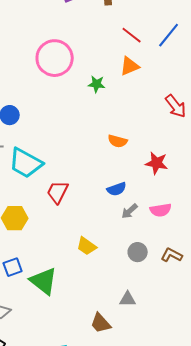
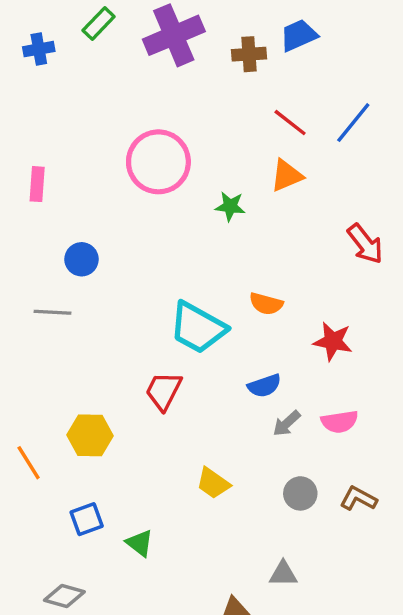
cyan trapezoid: (26, 163) -> (198, 328), moved
green triangle: (44, 281) -> (140, 543), size x0.6

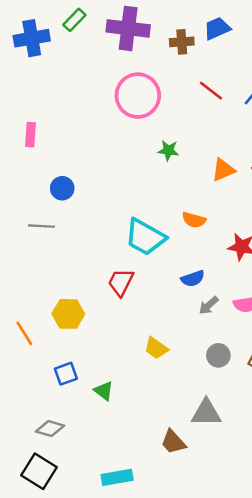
purple cross: (174, 35) -> (128, 28), turned 30
blue cross: (39, 49) -> (32, 38), size x1.6
pink circle: (158, 162) -> (138, 96), moved
orange triangle: (287, 176) -> (223, 170), moved
gray triangle: (283, 574) -> (206, 413), size x1.5

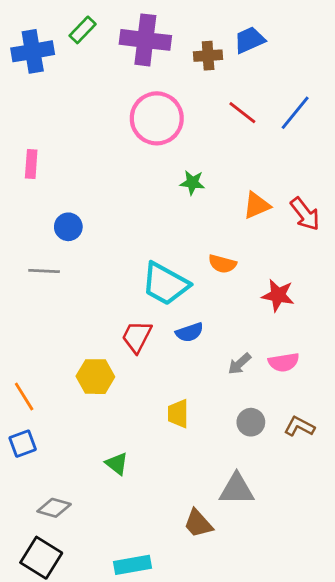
blue semicircle: (193, 279) -> (190, 332), moved
yellow hexagon: (68, 314) -> (95, 377), moved
yellow trapezoid: (156, 348) -> (178, 414), turned 55
blue square: (66, 374) -> (23, 444), moved

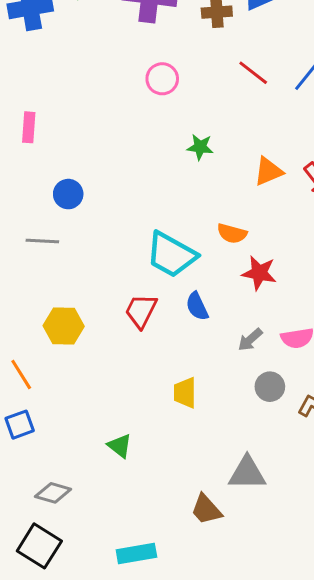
pink circle: (157, 118) -> (162, 79), size x0.6
red star: (278, 295) -> (259, 273), moved
blue semicircle: (190, 332) -> (197, 306), turned 84
yellow hexagon: (95, 377) -> (64, 326), moved
gray circle: (251, 422) -> (270, 387), moved

